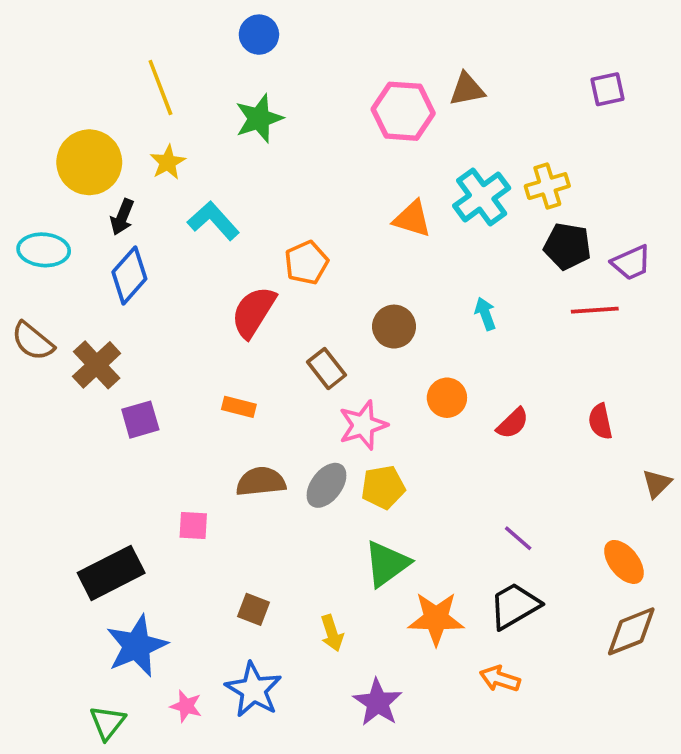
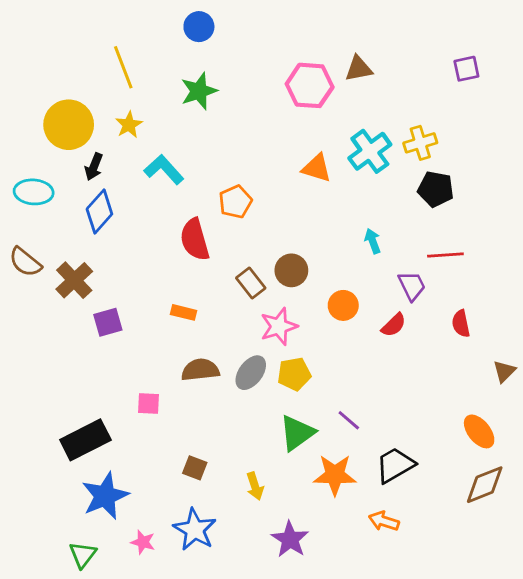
purple trapezoid: (631, 263) -> (412, 286), moved, turned -92
red line: (595, 310) -> (445, 255), moved
red semicircle: (254, 312) -> (195, 240), turned -48
brown circle: (394, 327) -> (291, 270), moved
purple line: (518, 538) -> (349, 420), moved

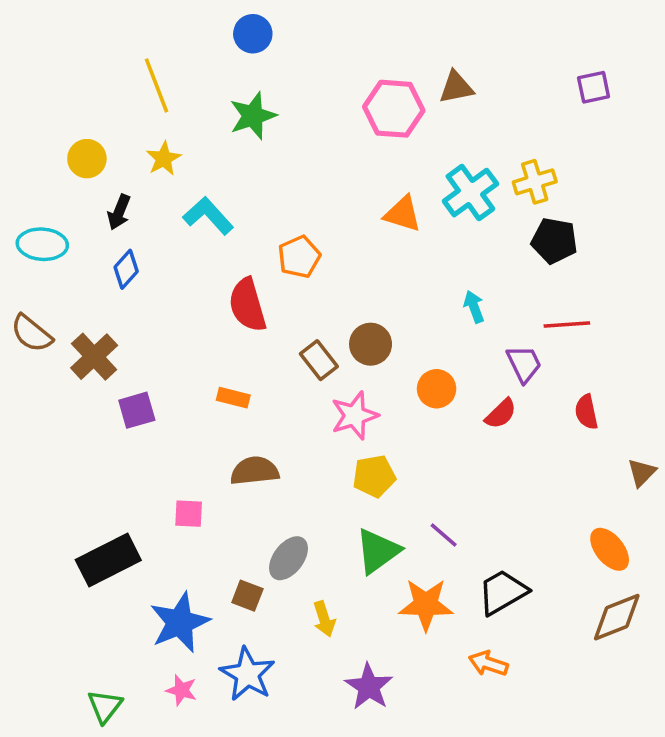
yellow circle: (69, 125) -> (87, 159), size x0.6
blue diamond: (99, 212) -> (126, 269), size x0.7
gray ellipse: (251, 373) -> (288, 558), moved
blue star: (105, 496) -> (180, 622), moved

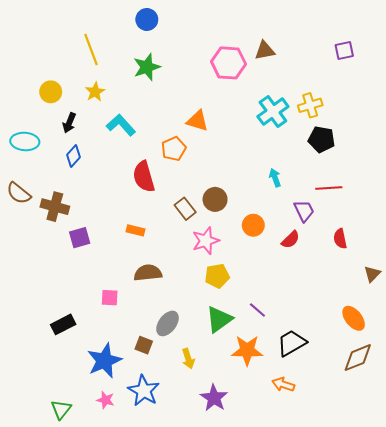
orange triangle: (403, 214) -> (197, 121), moved
brown cross: (94, 357) -> (55, 207), turned -32
black rectangle: (108, 560) -> (63, 324), size x0.7

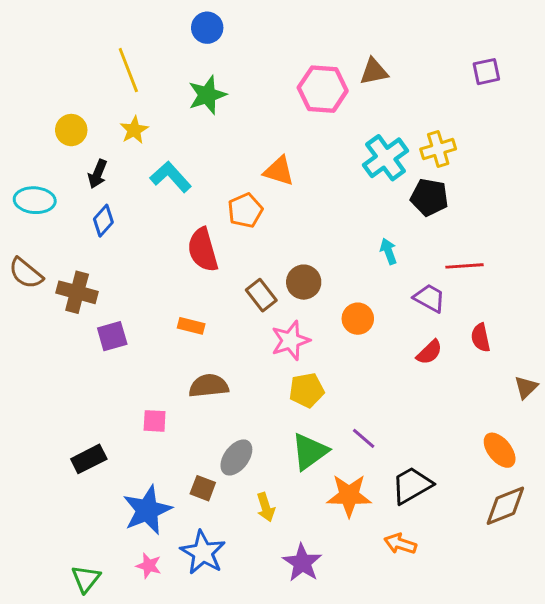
black pentagon: (322, 139) -> (429, 197), moved
purple trapezoid: (304, 211) -> (429, 298), turned -35
red semicircle: (291, 240) -> (429, 352), moved

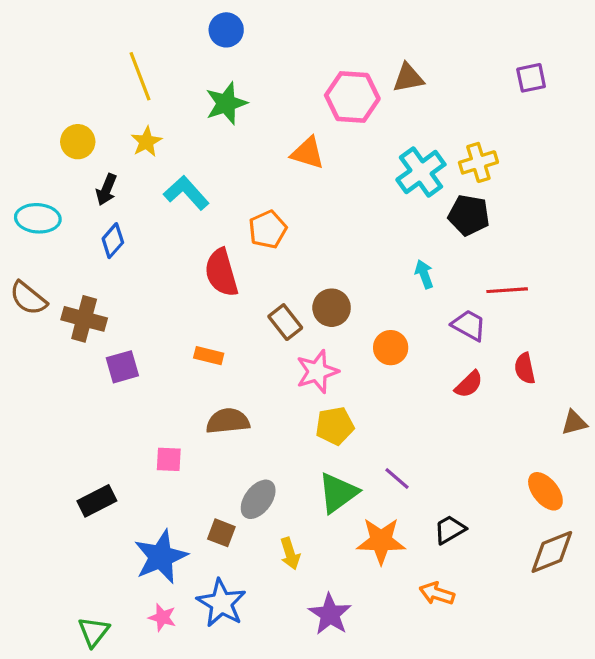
orange triangle: (279, 171) -> (308, 153), moved
brown triangle: (526, 387) -> (574, 423), turned 30
black trapezoid: (412, 485) -> (450, 530), size x0.7

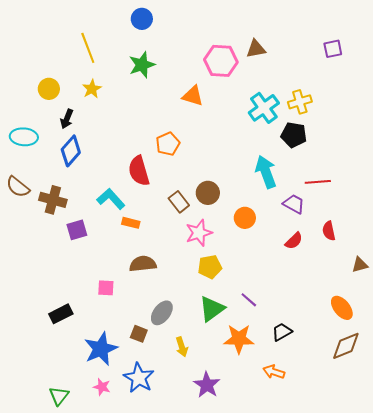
cyan L-shape: (186, 193) -> (111, 199), moved
blue diamond: (113, 241) -> (71, 151), size x1.4
cyan arrow: (424, 274) -> (266, 172), size x1.8

